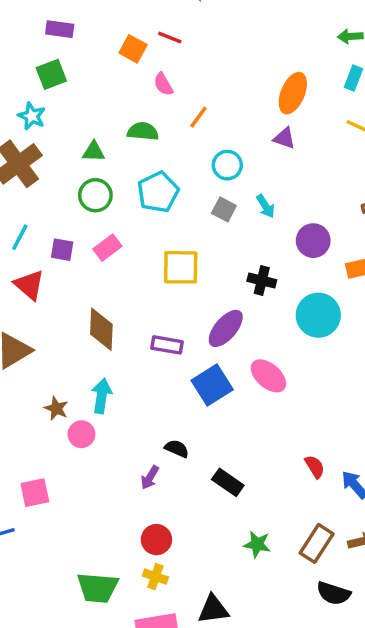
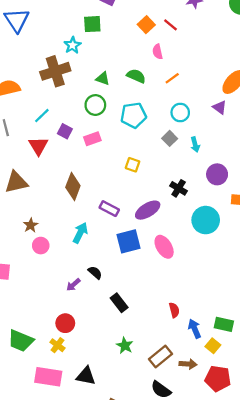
yellow square: (181, 267) -> (133, 165), size x0.6
cyan arrow: (102, 396) -> (80, 233), moved

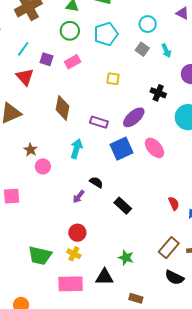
green star: (125, 346) -> (126, 258), moved

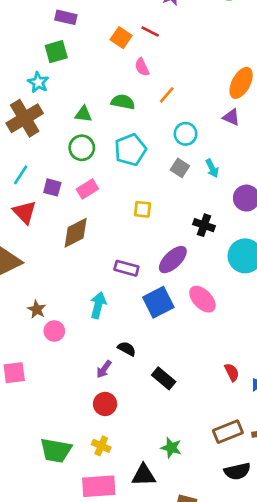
brown diamond: (63, 108) -> (76, 233), moved, turned 55
red circle: (77, 233) -> (105, 404), moved
brown rectangle: (169, 248) -> (228, 432), turned 30
black semicircle: (174, 277) -> (237, 471), turned -36

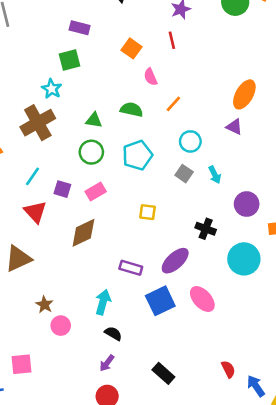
red line: (150, 32) -> (172, 40), moved, turned 48
black semicircle: (127, 349) -> (113, 333), moved

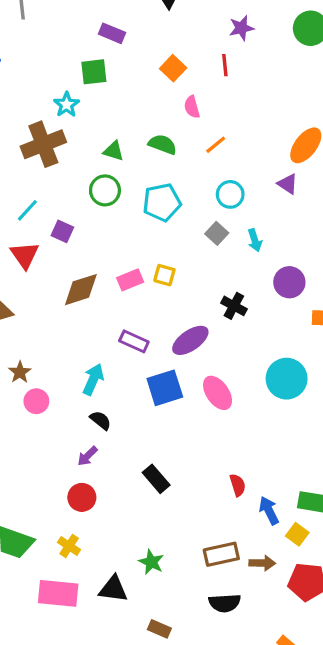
pink rectangle: (96, 191) -> (130, 280), moved
cyan circle: (244, 259) -> (287, 379), moved

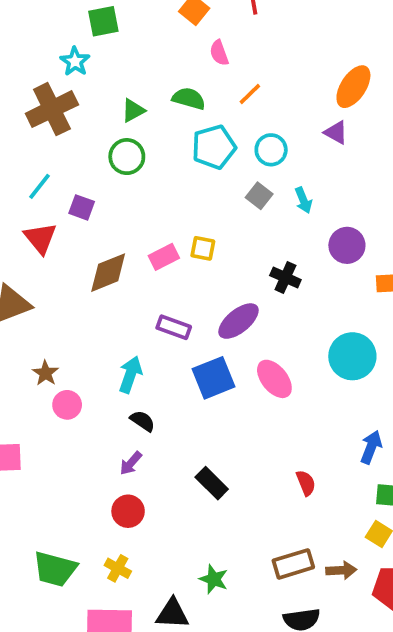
green triangle: (114, 151) -> (133, 110), turned -40
cyan pentagon: (162, 202) -> (214, 147), moved
blue arrow: (269, 511) -> (371, 447), moved, turned 52

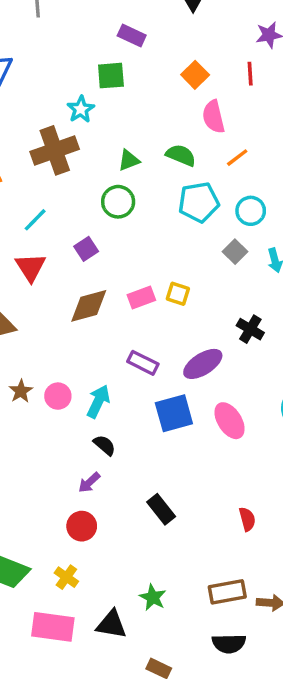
pink semicircle: (219, 53) -> (213, 117), size x1.4
purple square: (82, 207) -> (86, 249), moved, turned 30
pink circle: (67, 405) -> (58, 396), moved

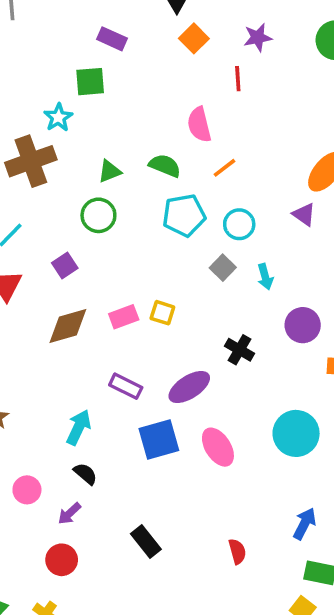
orange square: (195, 75) -> (194, 38), moved
pink circle: (58, 396) -> (27, 490), moved

